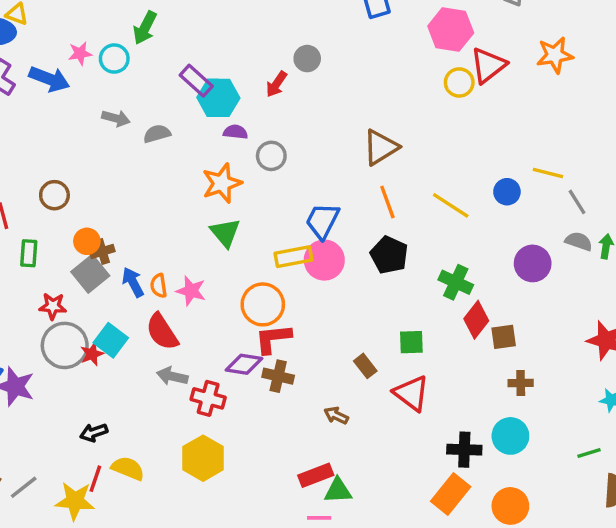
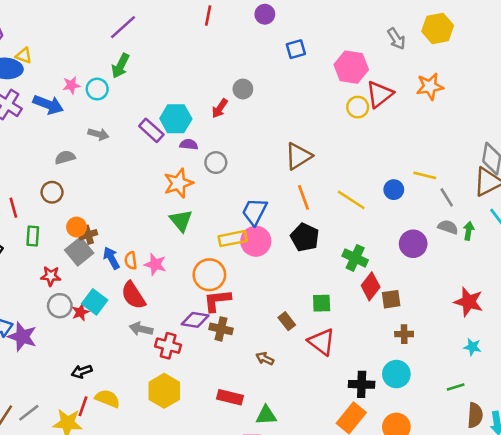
purple rectangle: (196, 81) -> (151, 130), moved
gray semicircle: (157, 134) -> (65, 157), moved
gray circle: (65, 345) -> (60, 306), size x0.7
red rectangle: (316, 475) -> (230, 397), moved, turned 35

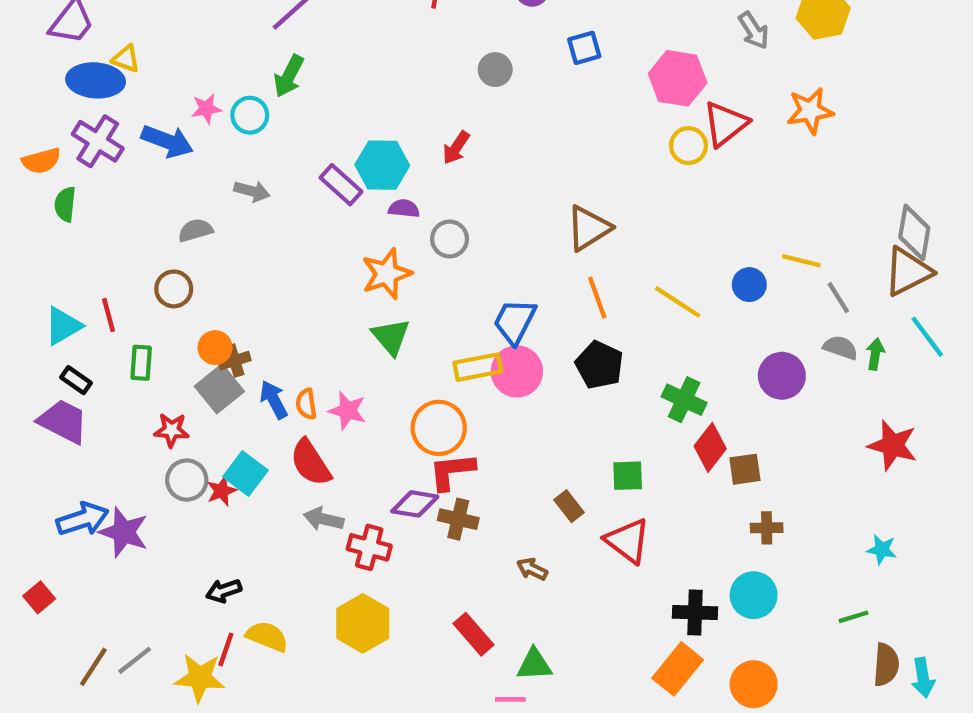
gray circle: (243, 89) -> (495, 70), moved
red star: (469, 302) -> (893, 445), moved
red rectangle: (230, 397) -> (473, 634), turned 35

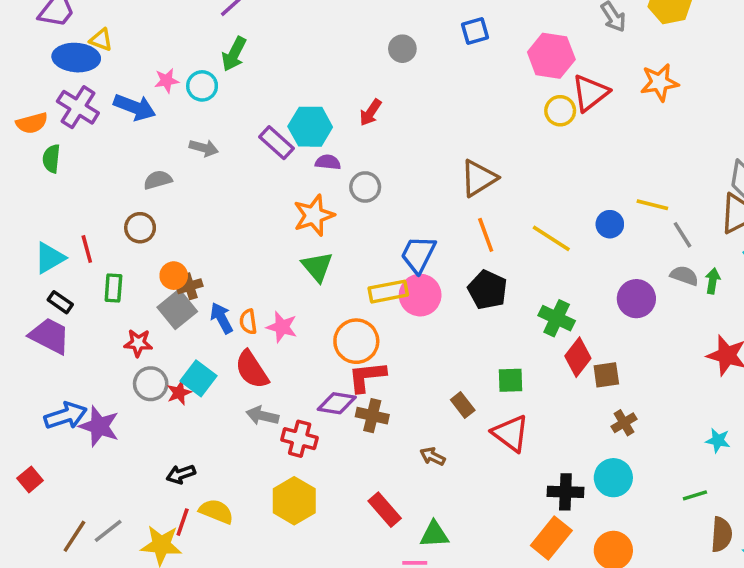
brown cross: (767, 528) -> (624, 423), turned -30

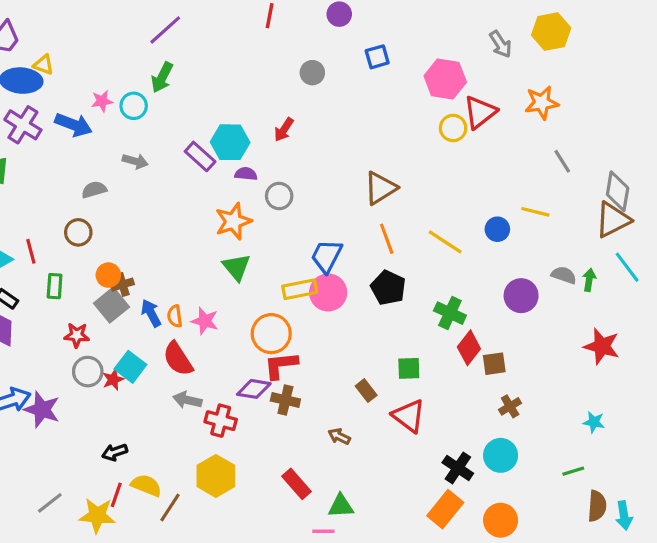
gray line: (682, 235) -> (562, 161), moved
black cross: (565, 492) -> (458, 468), turned 32
brown line: (74, 536) -> (170, 508), moved

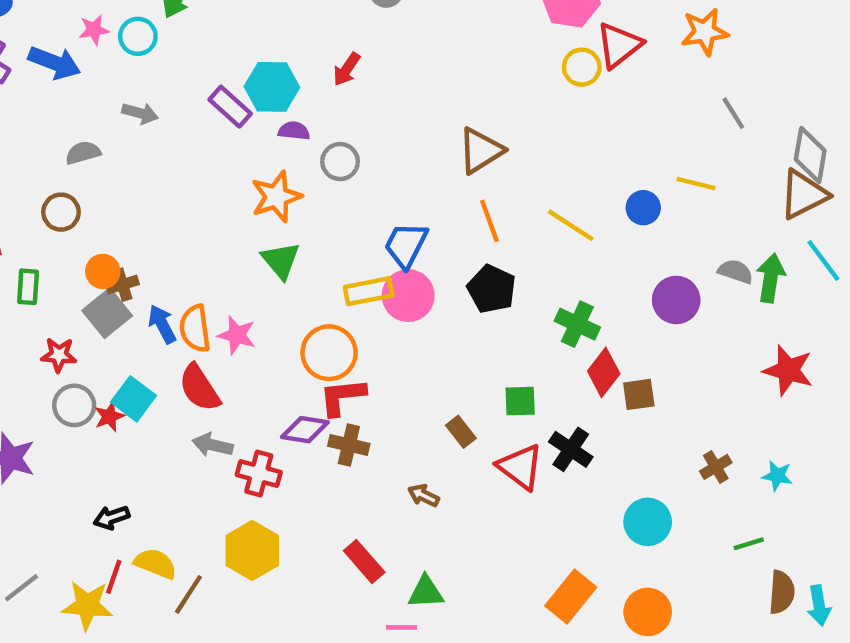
green arrow: (589, 280) -> (771, 278), size x1.5
orange semicircle: (175, 316) -> (195, 329), size x1.5
brown cross: (510, 406) -> (716, 467), moved
black cross: (458, 468) -> (571, 449), moved

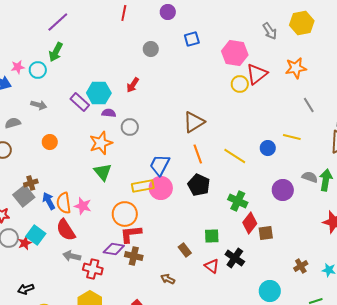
orange circle: (103, 271) -> (50, 142), moved
red triangle: (520, 467) -> (212, 266), size x0.7

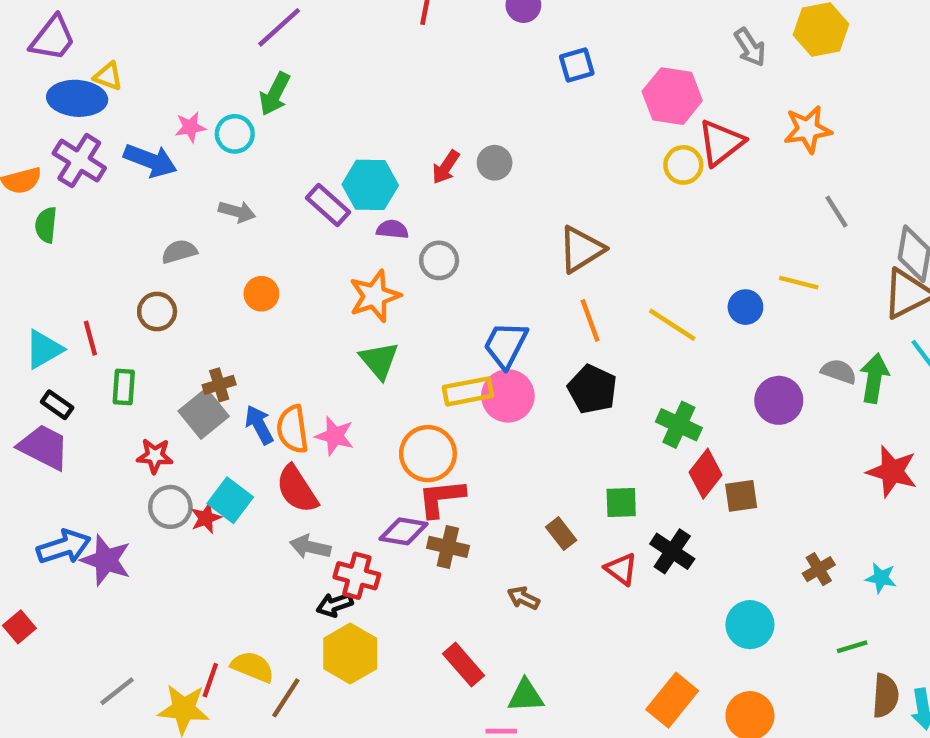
gray circle: (151, 49) -> (495, 163), moved
black arrow: (26, 289) -> (335, 605), moved

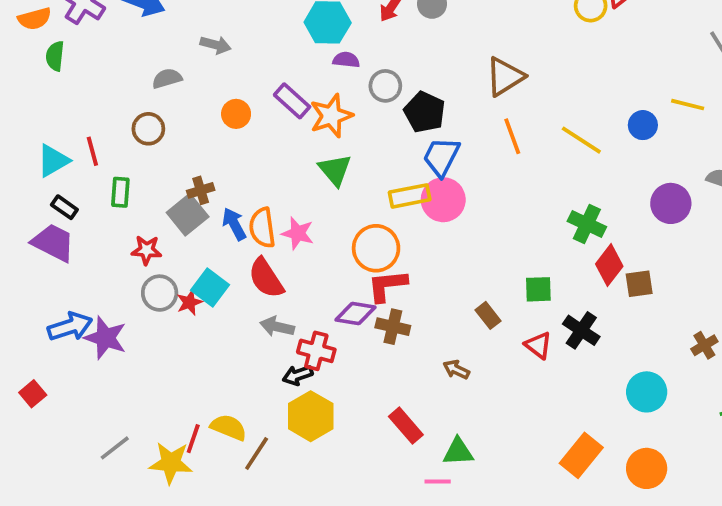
purple rectangle: (328, 205) -> (292, 101), moved
black pentagon: (592, 389) -> (425, 112), moved

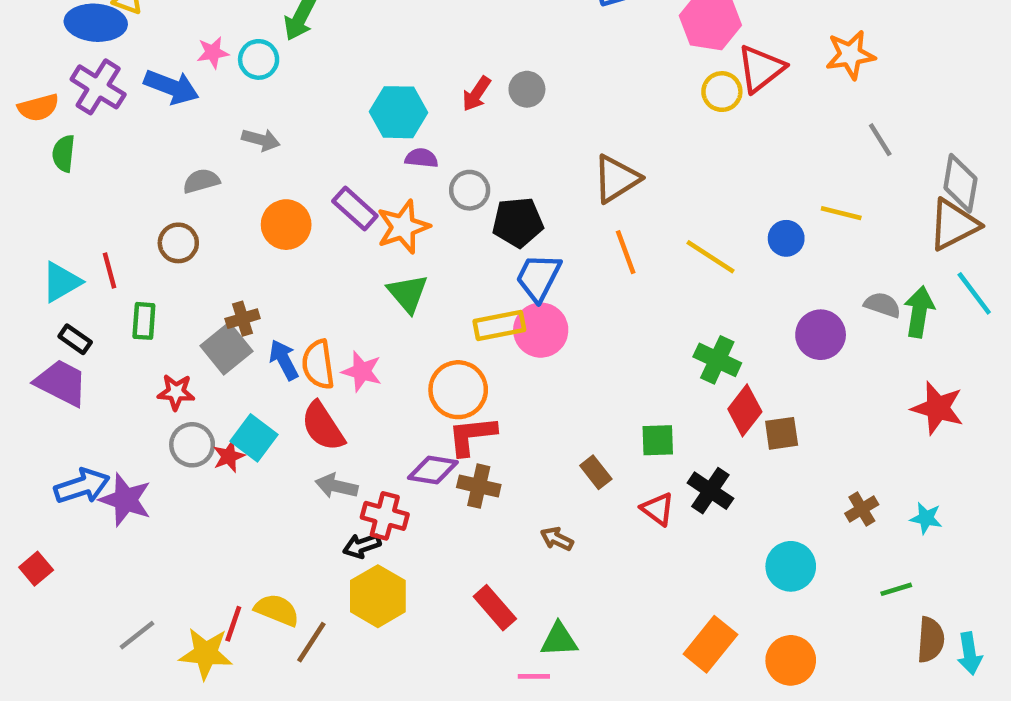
black pentagon: (425, 112) -> (518, 222), turned -30
orange circle: (236, 114) -> (286, 225), size x1.4

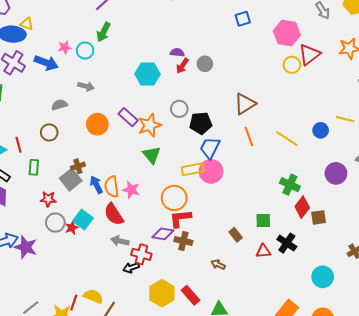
purple semicircle: (421, 158) -> (177, 53), moved
red triangle: (658, 509) -> (263, 251), turned -42
yellow hexagon: (378, 596) -> (162, 293), moved

